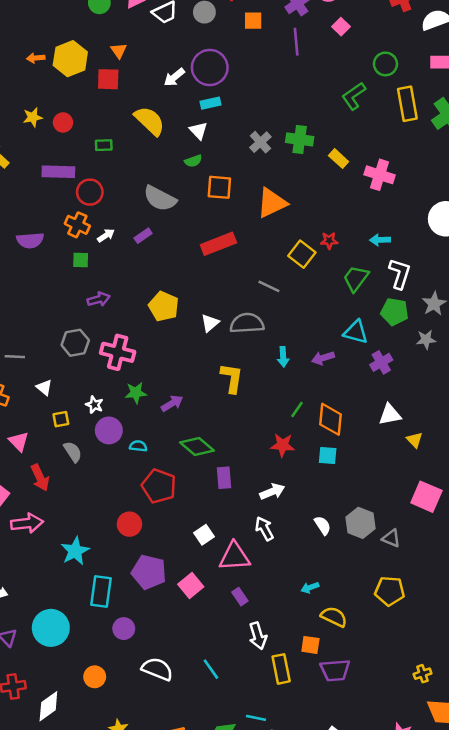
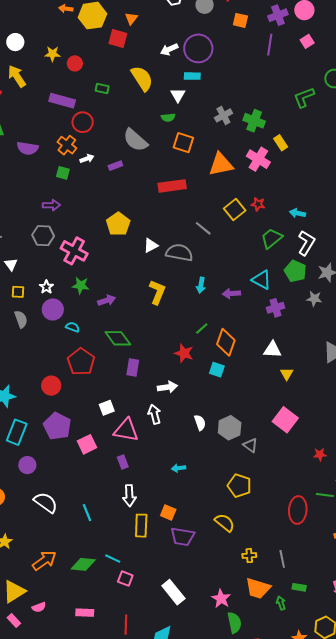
pink cross: (380, 175) -> (258, 159), moved
purple arrow: (99, 299) -> (51, 205), moved
yellow semicircle: (334, 617) -> (225, 523), moved

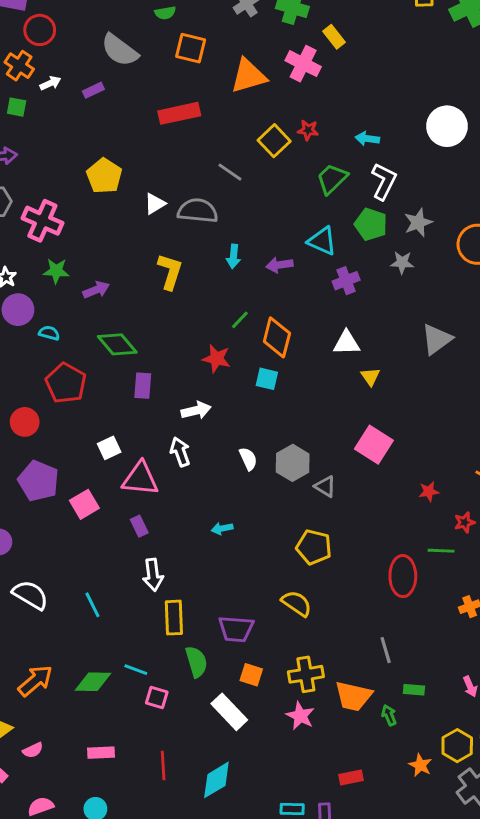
orange square: (168, 512) -> (251, 675), moved
yellow cross: (249, 556) -> (306, 674), moved, size x1.6
green semicircle: (234, 623) -> (196, 662), moved

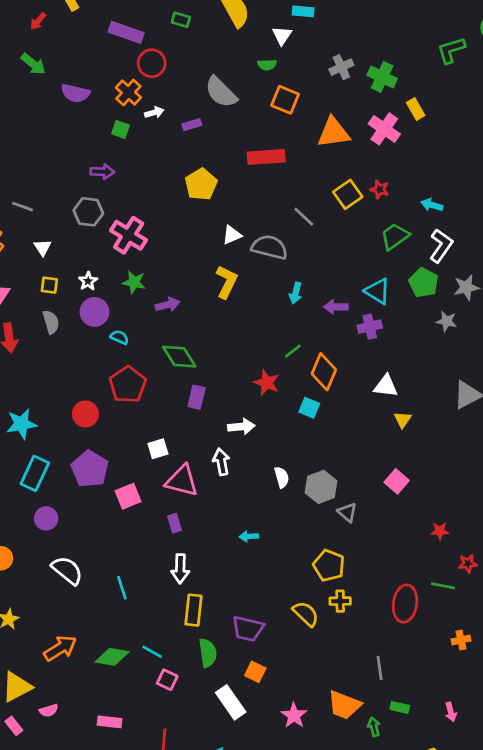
yellow pentagon: (104, 176) -> (201, 184), moved
yellow L-shape: (170, 272) -> (227, 282), moved
purple cross: (346, 281) -> (370, 327), moved
pink square: (374, 445) -> (397, 481), size x0.7
yellow cross: (306, 674) -> (340, 601), moved, size x0.7

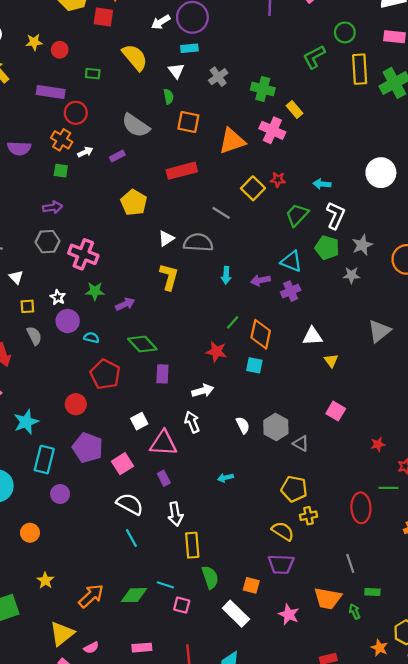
green semicircle: (267, 65) -> (168, 96), turned -88
gray cross: (341, 67) -> (218, 77), moved
white semicircle: (67, 570) -> (130, 504), moved
purple trapezoid: (248, 629) -> (281, 564), moved

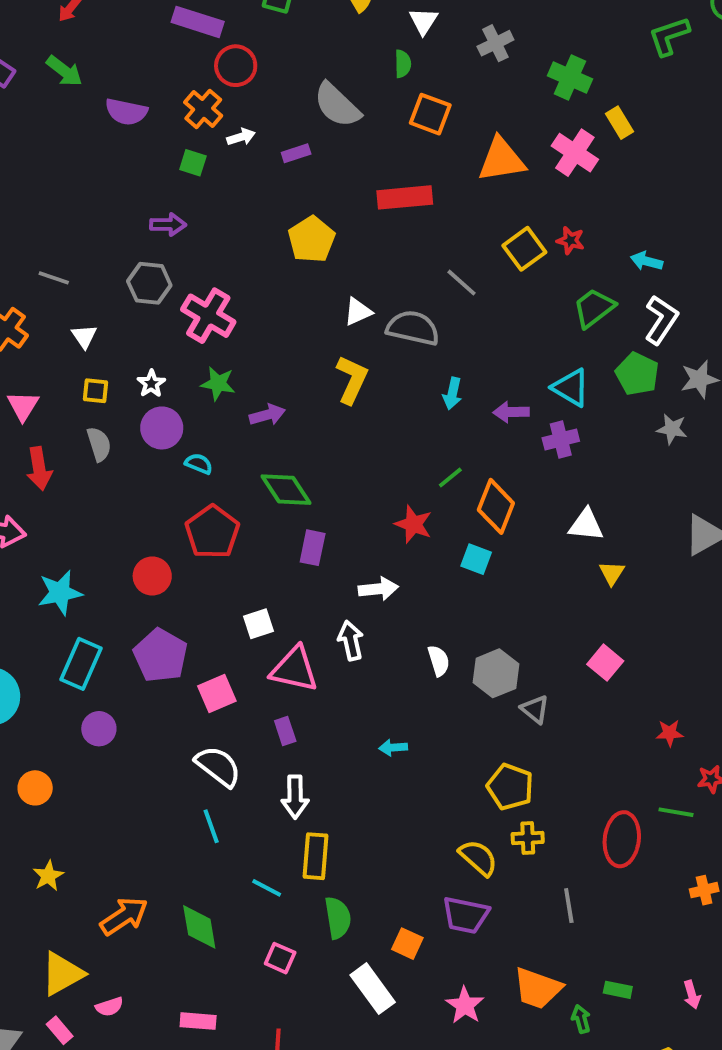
gray line: (350, 563) -> (569, 906), moved
cyan line: (165, 585) -> (267, 888), moved
green diamond: (134, 595) -> (199, 927), turned 72

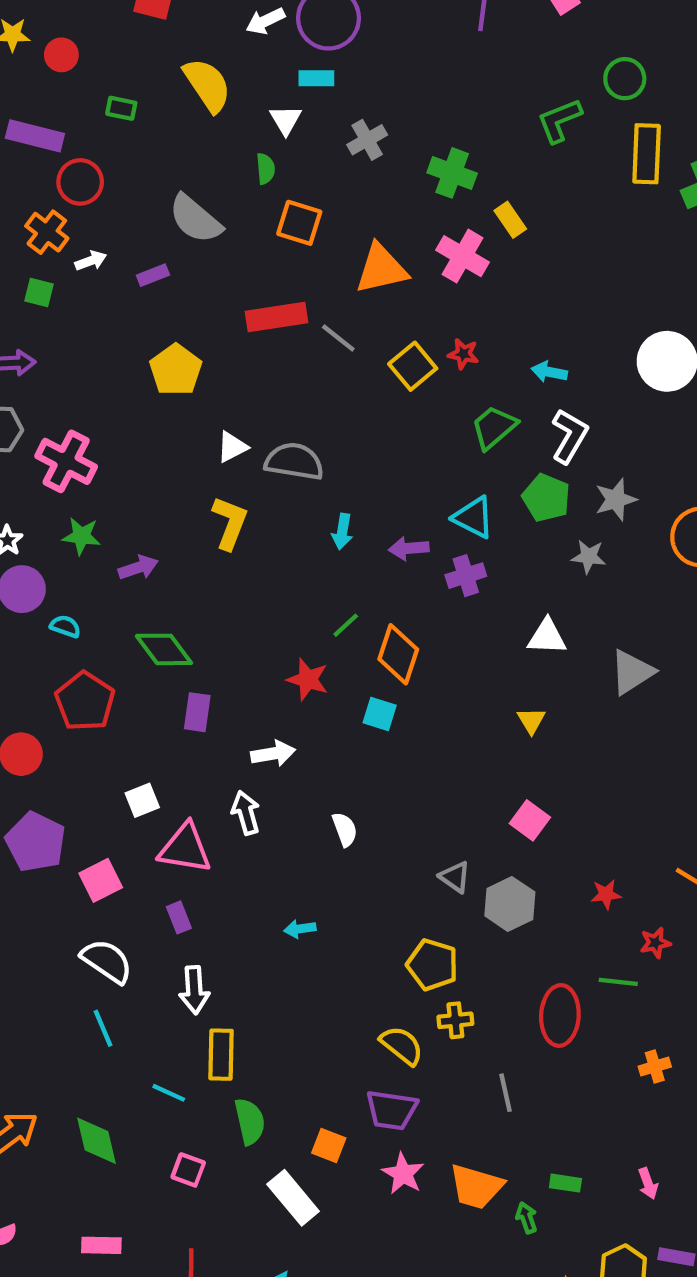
gray line: (461, 283) -> (338, 338), moved
white triangle: (586, 525) -> (547, 637), moved
gray hexagon: (496, 673) -> (510, 904), moved
pink star: (465, 1005) -> (403, 1174), moved

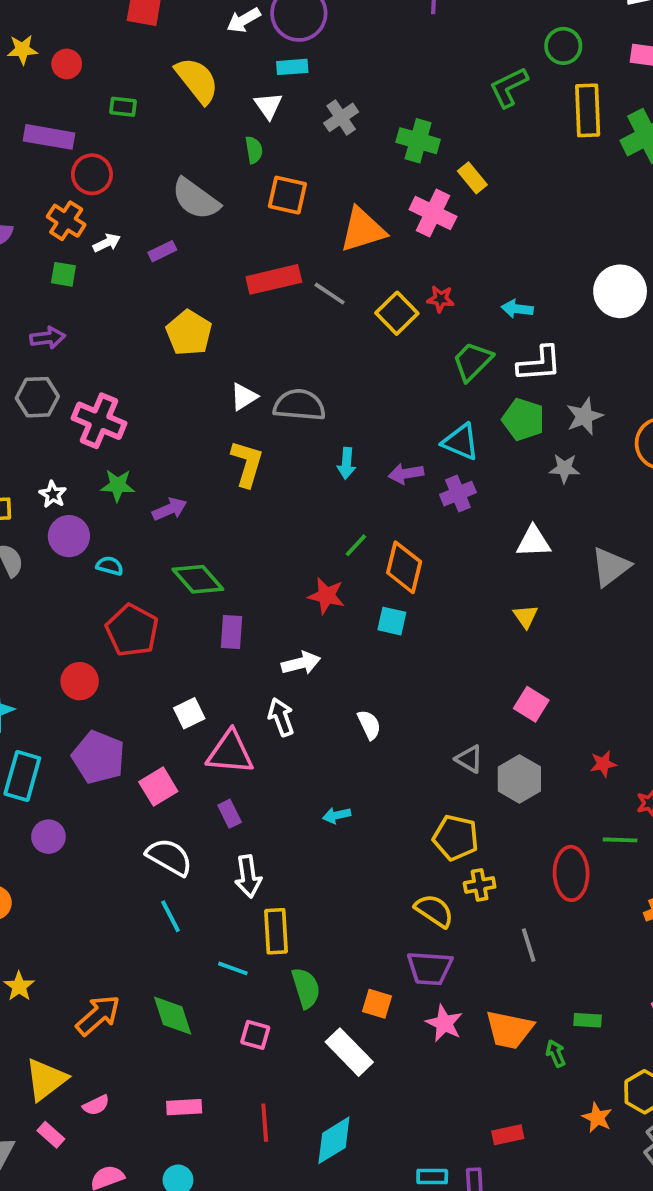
white L-shape: (569, 436) -> (539, 364), turned 60

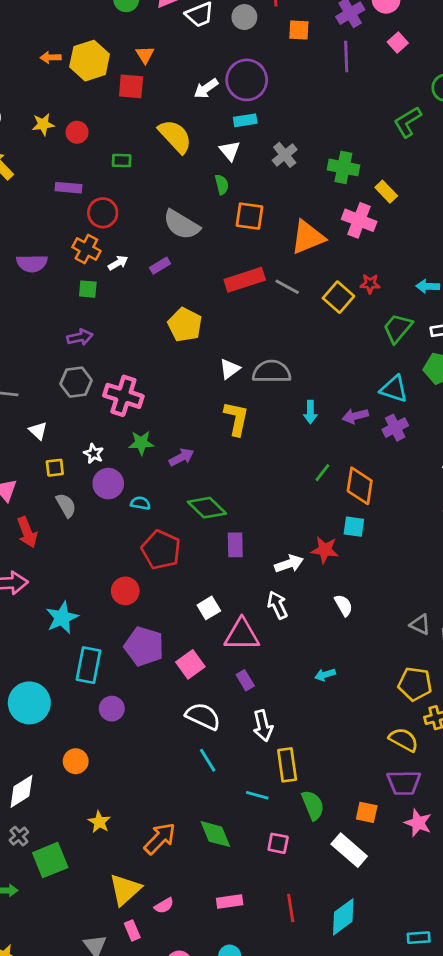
purple rectangle: (49, 137) -> (68, 188), size x0.7
red star: (326, 596) -> (325, 550), moved
pink rectangle: (51, 1135) -> (132, 930), turned 30

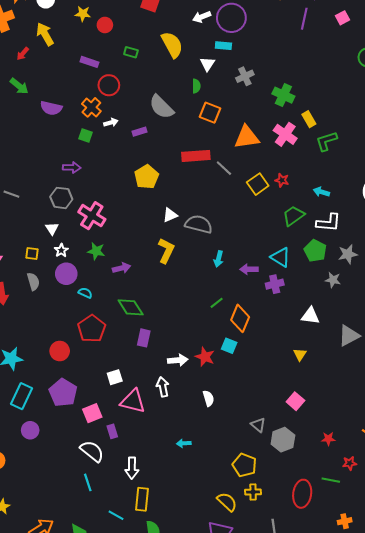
green L-shape: (408, 122) -> (326, 141), moved
white triangle: (38, 431) -> (52, 229), moved
purple rectangle: (245, 680) -> (112, 431), moved

